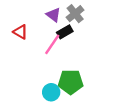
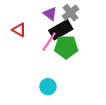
black rectangle: (65, 32) -> (61, 30), size x1.5
green pentagon: (71, 82) -> (66, 47), moved

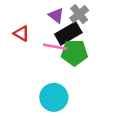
pink line: (49, 42) -> (55, 47), turned 66
cyan circle: (48, 87) -> (54, 97), size x1.5

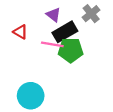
gray cross: (79, 14) -> (91, 14), moved
cyan circle: (54, 97) -> (31, 96), moved

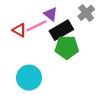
pink line: (52, 44) -> (37, 26), moved, turned -36
cyan circle: (31, 96) -> (29, 78), moved

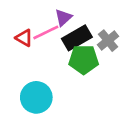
gray cross: (86, 13) -> (108, 41), moved
purple triangle: (51, 14) -> (63, 18), turned 40

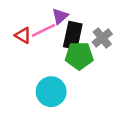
black rectangle: (77, 38) -> (73, 35), turned -48
cyan circle: (36, 97) -> (51, 92), moved

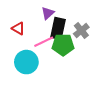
pink line: (43, 30) -> (44, 42), moved
cyan circle: (51, 92) -> (26, 62), moved

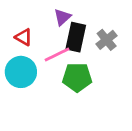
green pentagon: (63, 45) -> (77, 77), moved
cyan circle: (26, 62) -> (21, 72), moved

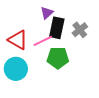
red triangle: (24, 37) -> (18, 40), moved, size x1.5
cyan circle: (21, 72) -> (16, 69), moved

